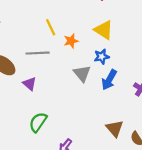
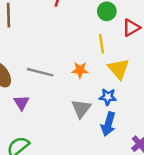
yellow line: (51, 27) -> (102, 44), moved
blue arrow: (109, 80) -> (108, 124), turned -30

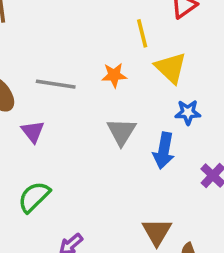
blue star: (108, 97) -> (188, 112), moved

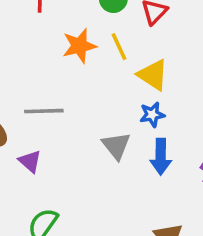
orange star: (114, 75) -> (79, 46), moved, size x1.4
blue star: (188, 112) -> (152, 115), moved

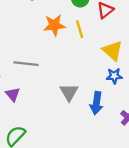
yellow triangle: (153, 75) -> (112, 51), moved
blue star: (152, 115) -> (114, 76), moved

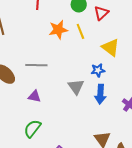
blue star: (114, 76) -> (98, 70), moved
purple triangle: (13, 94) -> (34, 96), moved, turned -32

